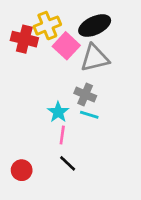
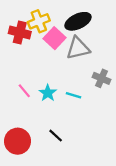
gray cross: (85, 94) -> (102, 78), moved
pink line: (62, 135) -> (24, 91), moved, turned -48
red circle: (22, 170) -> (18, 141), size x1.5

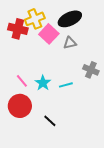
gray triangle: (78, 48) -> (70, 43), size x0.6
cyan line: (74, 95) -> (66, 85), turned -32
red circle: (18, 141) -> (20, 106), moved

